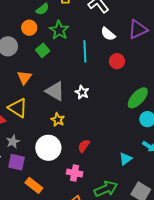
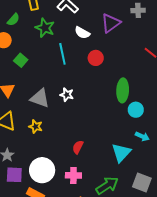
green star: (59, 30) -> (45, 28), moved
green ellipse: (138, 98) -> (123, 90), turned -30
yellow star: (58, 120) -> (36, 127), moved
white circle: (48, 148) -> (42, 170), moved
cyan triangle: (126, 159) -> (121, 153), size x1.5

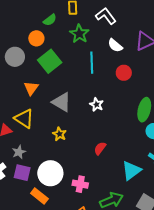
green square: (21, 60) -> (50, 61), size x1.6
white star: (67, 95) -> (96, 105), moved
yellow star: (36, 127) -> (59, 134), moved
red semicircle: (78, 147) -> (100, 148), moved

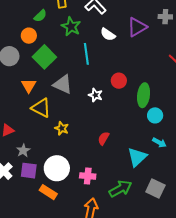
red circle: (124, 73) -> (119, 81), moved
gray triangle: (62, 102) -> (63, 84), moved
yellow triangle: (24, 118) -> (41, 108), moved

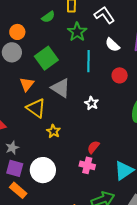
orange circle: (29, 36) -> (17, 32), moved
red circle: (119, 81) -> (120, 75), moved
pink cross: (88, 176) -> (87, 165), moved
orange rectangle: (48, 192) -> (18, 190), moved

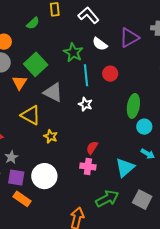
green star: (77, 32) -> (73, 52), moved
cyan line: (88, 61) -> (86, 75), moved
orange triangle: (27, 84) -> (20, 83), moved

